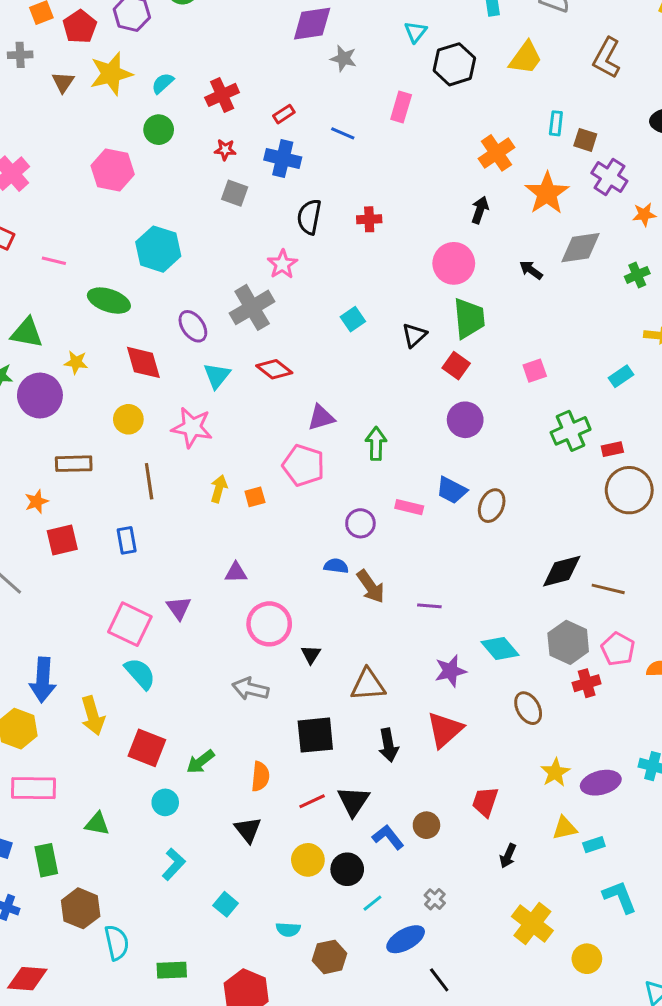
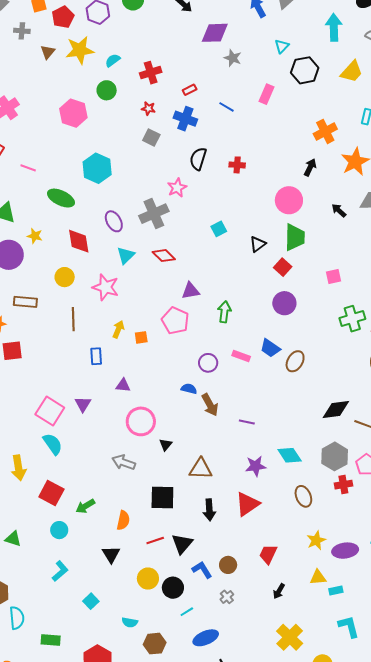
blue rectangle: (127, 540) -> (96, 356), moved
gray cross: (435, 899) -> (227, 597), moved

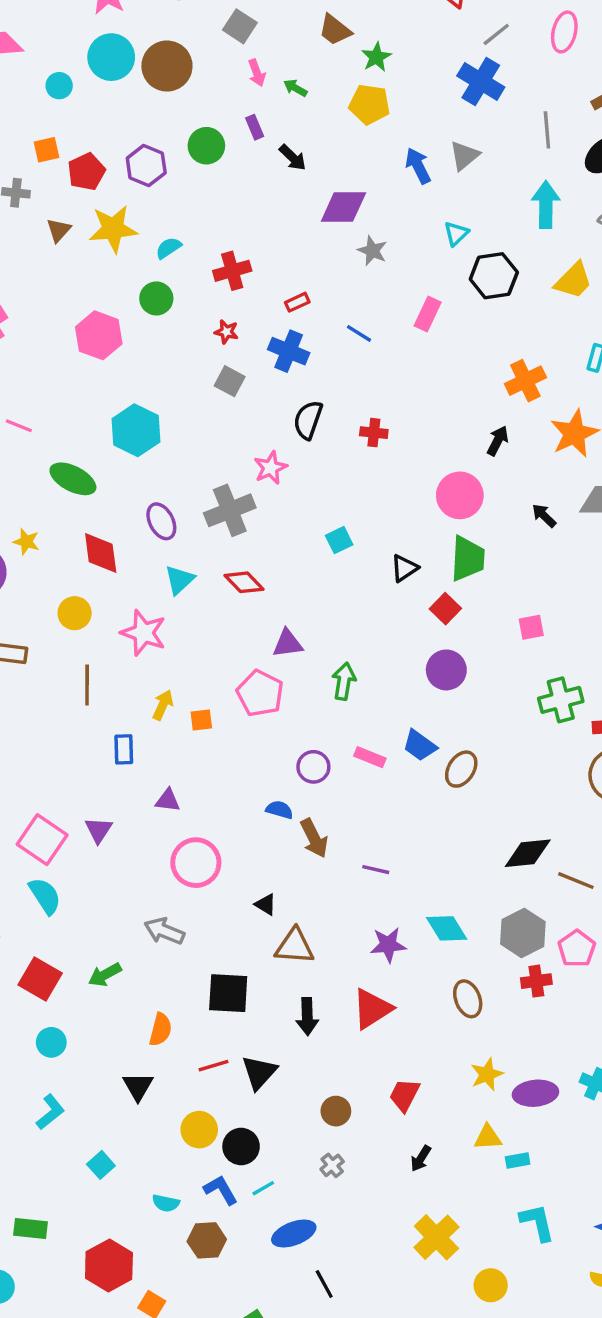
black triangle: (166, 445) -> (266, 904), moved, turned -40
green arrow: (85, 506) -> (105, 975), moved
blue L-shape: (202, 570) -> (221, 1190), moved

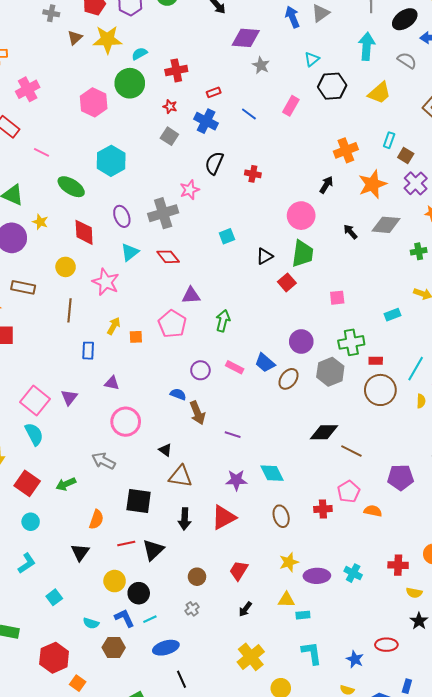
green circle: (156, 298) -> (130, 83), size x1.5
purple circle: (446, 670) -> (301, 342), moved
gray hexagon: (523, 933) -> (330, 372), moved

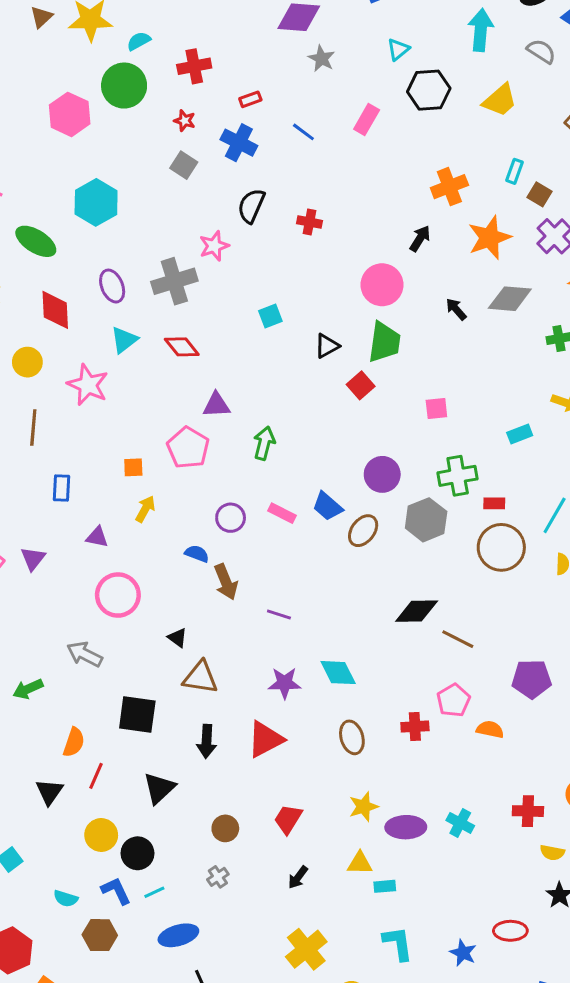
yellow arrow: (114, 326) -> (145, 509), moved
red line: (126, 544) -> (96, 776), moved, turned -54

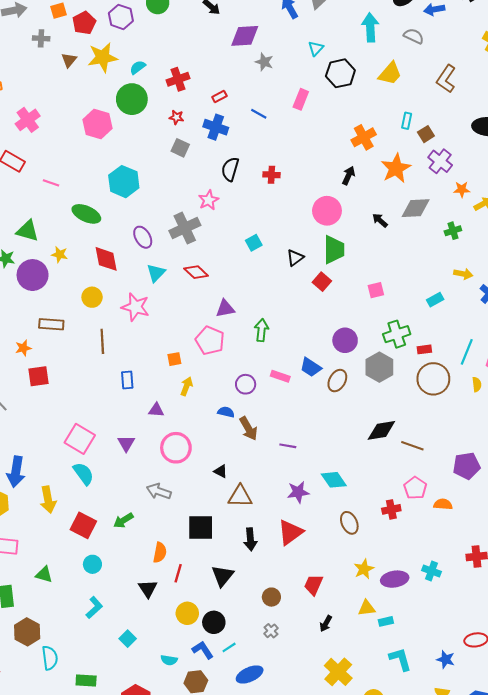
brown square: (539, 194) -> (426, 134), turned 35
purple triangle: (33, 559) -> (126, 443), moved

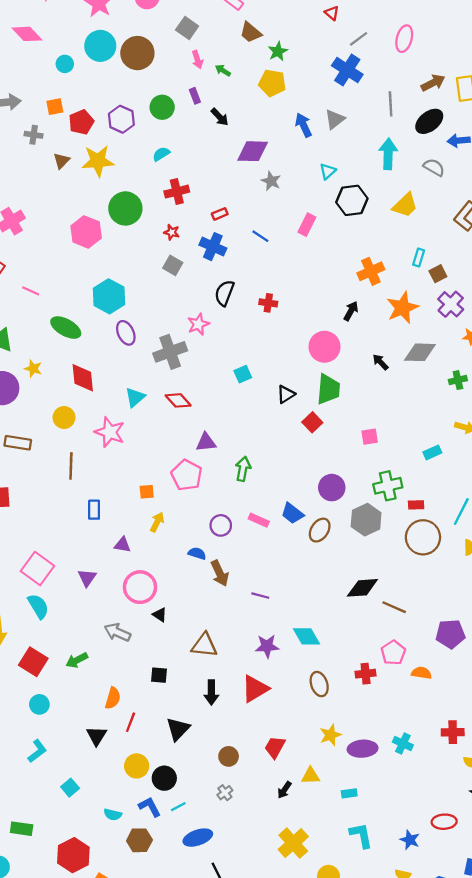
cyan semicircle: (138, 67) -> (161, 154), moved
purple ellipse: (143, 237) -> (126, 333), moved
black triangle: (221, 471) -> (160, 615), moved
black square: (201, 528) -> (159, 675), size x0.6
yellow triangle: (367, 608) -> (310, 776), moved

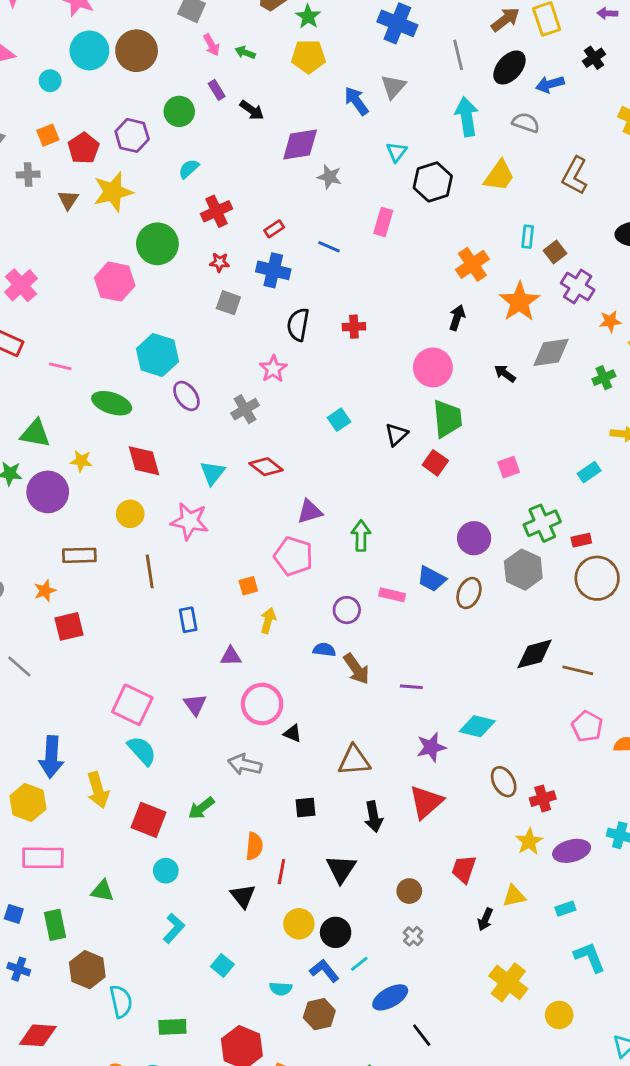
gray cross: (170, 352) -> (245, 409), size x0.7
cyan diamond: (307, 636) -> (477, 726), turned -36
red cross: (366, 674) -> (543, 799), moved

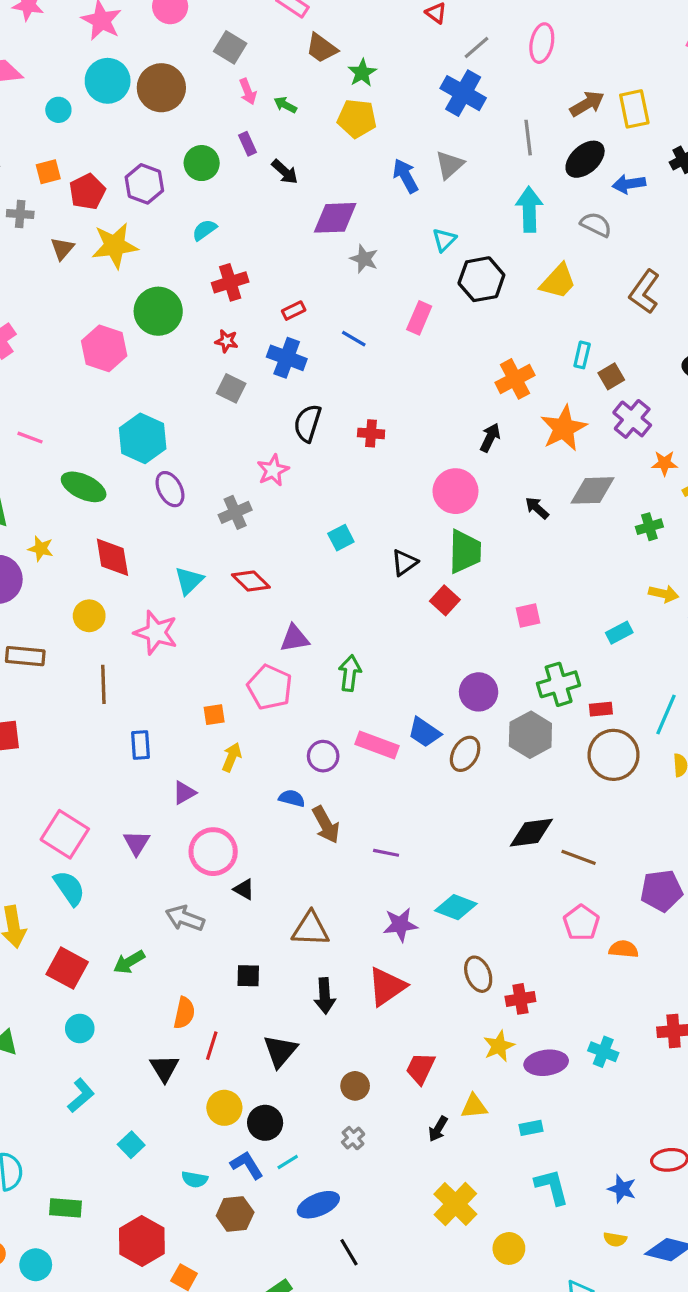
pink rectangle: (392, 595) -> (377, 745), size x1.4
purple triangle: (231, 656) -> (184, 793), turned -35

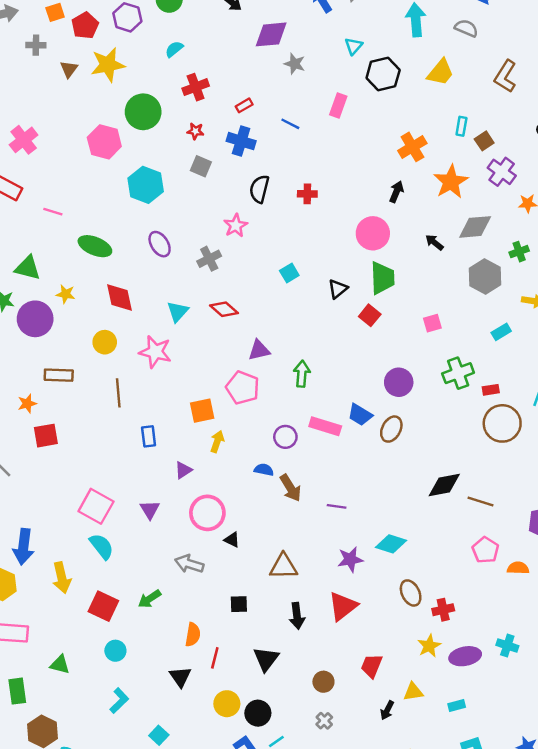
cyan hexagon: (143, 438) -> (146, 185), moved
orange square: (214, 715) -> (202, 411), size x1.5
gray hexagon: (530, 735) -> (485, 276), moved

